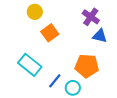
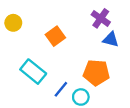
yellow circle: (35, 12) -> (13, 23), moved

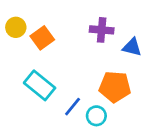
purple cross: (101, 18) -> (102, 30), moved, turned -30
orange square: (55, 36) -> (42, 38), moved

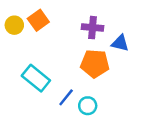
orange square: (42, 38) -> (38, 20), moved
orange pentagon: (115, 87) -> (95, 64), moved

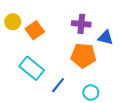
orange square: (38, 20) -> (35, 30), moved
cyan circle: (88, 106) -> (91, 93), moved

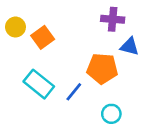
purple cross: (81, 24) -> (113, 19), moved
blue line: (58, 85) -> (74, 92), moved

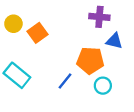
cyan rectangle: (39, 84) -> (17, 75), moved
cyan circle: (111, 114) -> (103, 86), moved

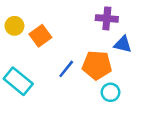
blue line: (65, 81) -> (66, 69), moved

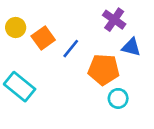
purple cross: (107, 18) -> (114, 20), turned 30
blue line: (66, 69) -> (71, 49), moved

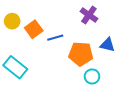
blue triangle: (131, 47) -> (107, 45), moved
blue line: (71, 49) -> (55, 38), turned 35

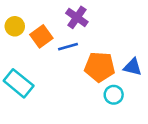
purple cross: (89, 15) -> (77, 17), moved
blue triangle: (107, 45) -> (133, 67), moved

